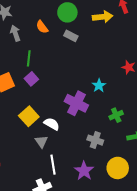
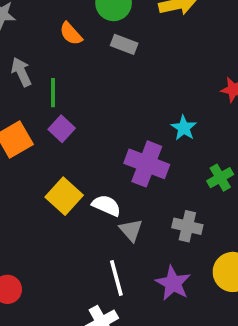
gray arrow: (15, 33) -> (21, 72), moved
gray triangle: (41, 141) -> (131, 230), moved

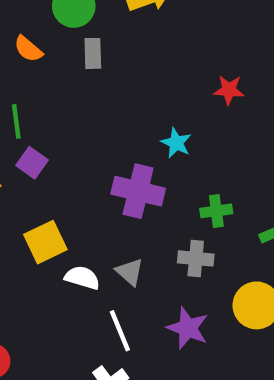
gray rectangle: (124, 44) -> (93, 53), turned 75
green cross: (220, 178) -> (216, 211), moved, turned 30
yellow square: (64, 196) -> (45, 242), turned 30
white semicircle: (106, 206) -> (82, 278), moved

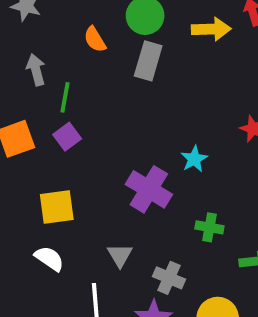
gray rectangle: (93, 53) -> (148, 61), size x1.4
gray cross: (196, 258) -> (169, 278), moved
white semicircle: (82, 278) -> (49, 258), moved

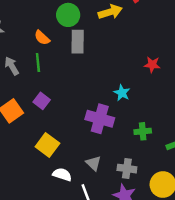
green line: (65, 97) -> (38, 63), moved
yellow square: (57, 207) -> (47, 145), turned -30
white semicircle: (49, 258) -> (62, 175), moved

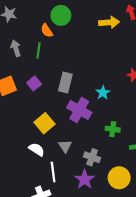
green circle: (68, 15) -> (61, 15), moved
gray rectangle: (78, 42) -> (65, 83), moved
yellow square: (47, 145) -> (45, 123), moved

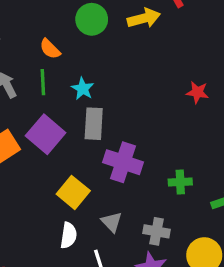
green circle: (61, 15) -> (92, 19), moved
purple square: (34, 83) -> (46, 134), size x1.6
cyan star: (103, 93) -> (83, 89), moved
white semicircle: (37, 149) -> (69, 235), turned 77

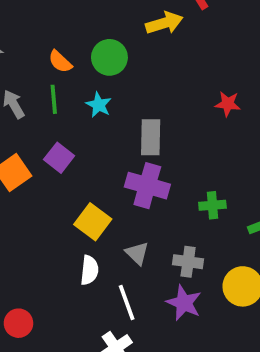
green circle: (92, 19) -> (109, 57), moved
gray rectangle: (94, 124) -> (151, 137), moved
purple square: (46, 134) -> (59, 158), size x0.7

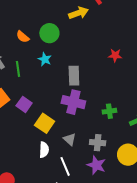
green line: (54, 99) -> (18, 69), moved
purple square: (59, 158) -> (24, 104), moved

